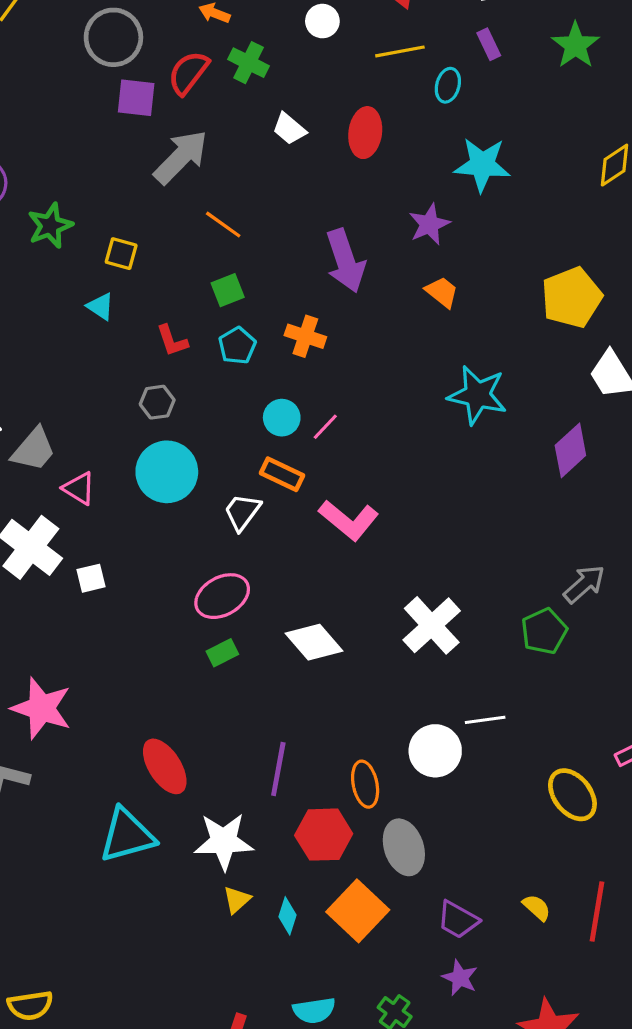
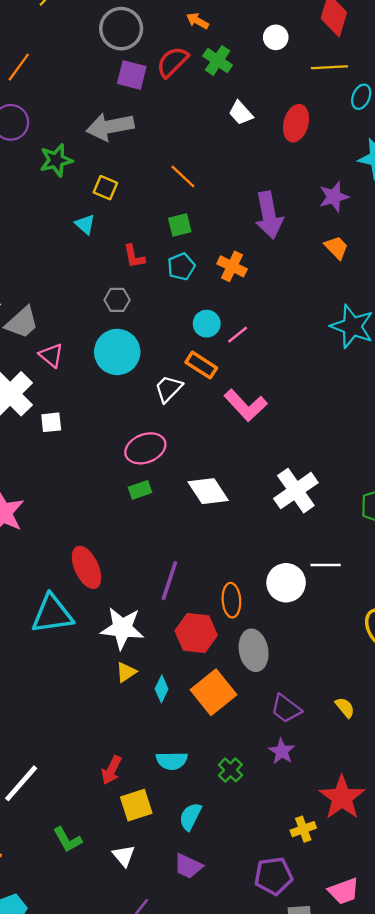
gray arrow: (181, 157) -> (110, 127), moved, turned -153

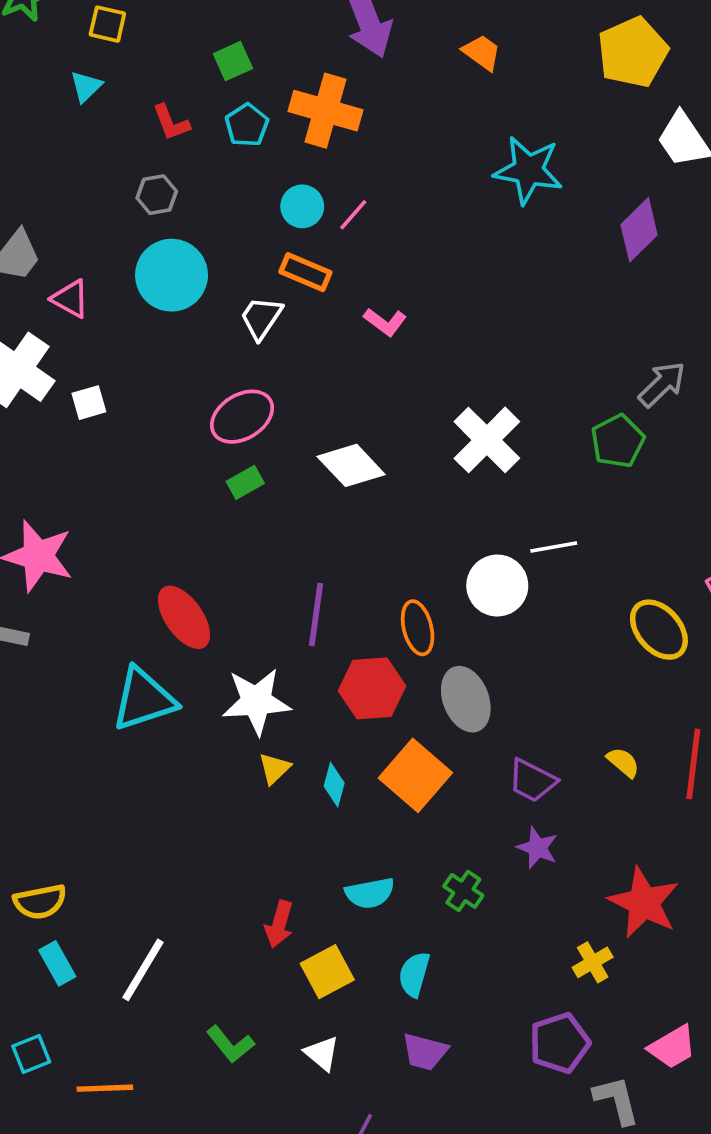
cyan triangle: (85, 224) -> (86, 86), turned 45
orange cross: (232, 266) -> (326, 111), size x1.5
pink L-shape: (246, 405) -> (385, 322), size x0.6

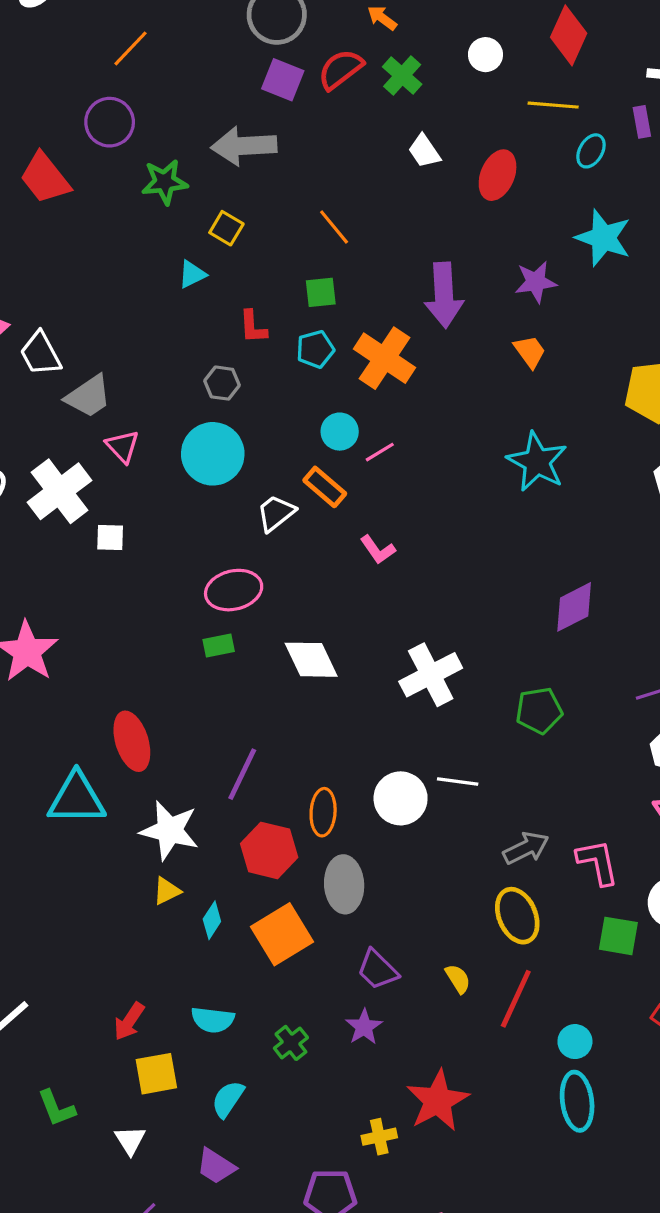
purple diamond: (639, 230) -> (574, 607), moved
gray arrow: (662, 384) -> (526, 848), moved
yellow ellipse: (659, 630) -> (517, 916), moved

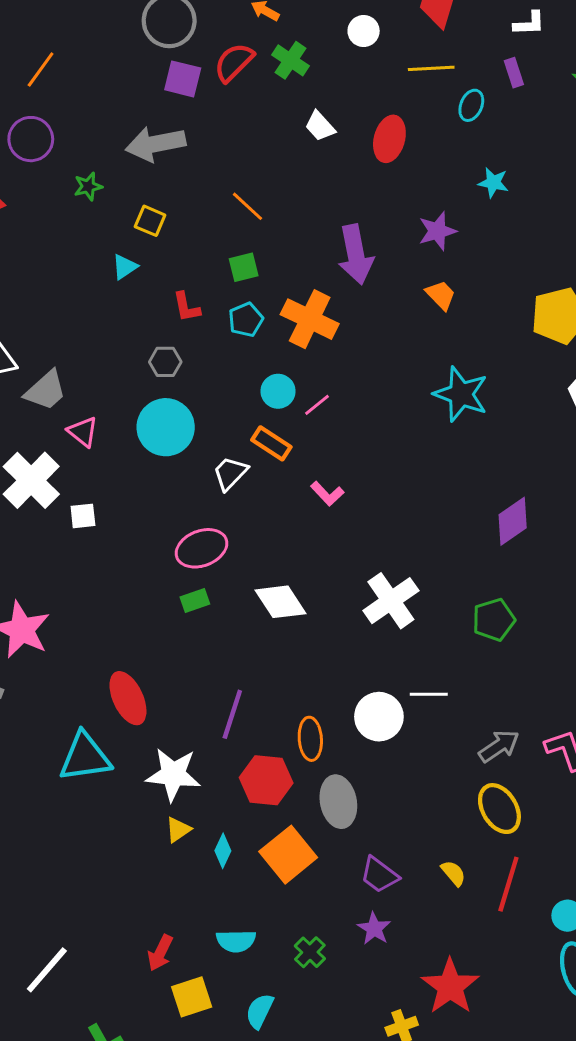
green star: (165, 182) -> (88, 186), size x0.7
cyan star: (603, 238) -> (493, 183), size x0.6

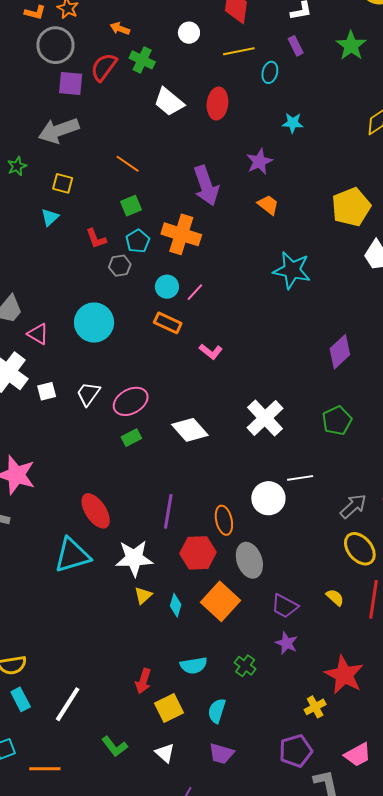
white trapezoid: (320, 126) -> (169, 102), size x1.4
gray hexagon: (165, 362) -> (120, 266), moved
white trapezoid: (230, 473) -> (88, 394), moved

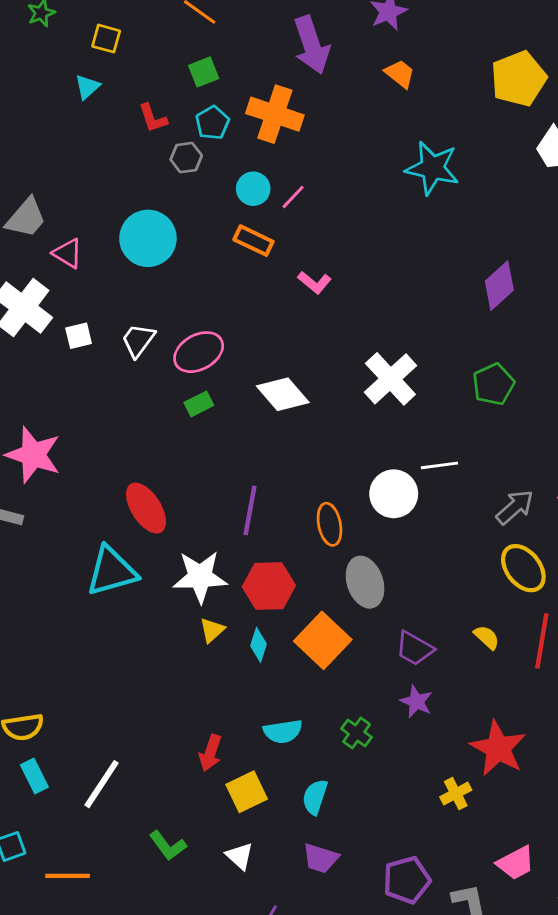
red hexagon: (198, 553) -> (269, 586), moved
purple pentagon: (296, 751) -> (407, 880), moved

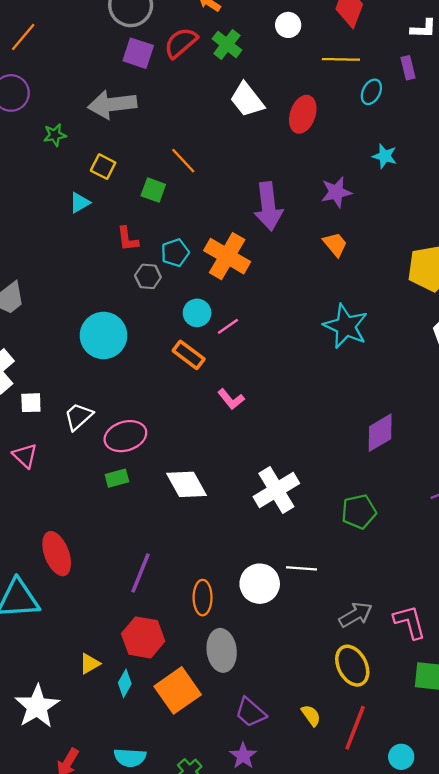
green square: (204, 72) -> (153, 190), moved, turned 30
pink triangle: (68, 253) -> (25, 456), moved
white star: (200, 577) -> (37, 706), moved, turned 30

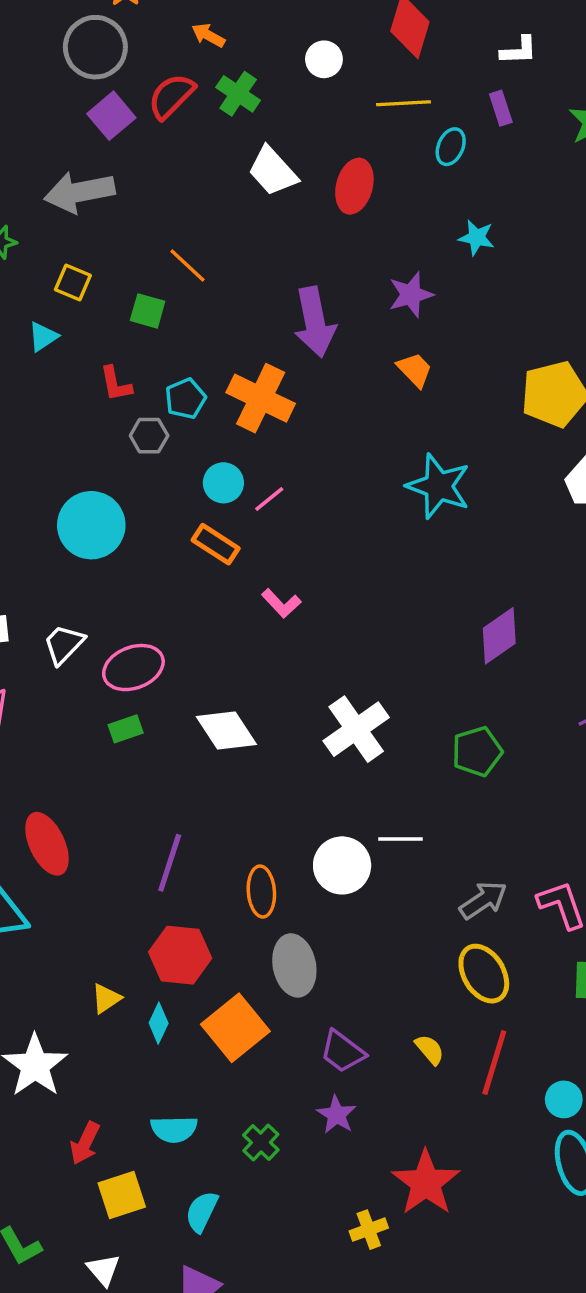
purple square: (138, 53) -> (111, 116), turned 36

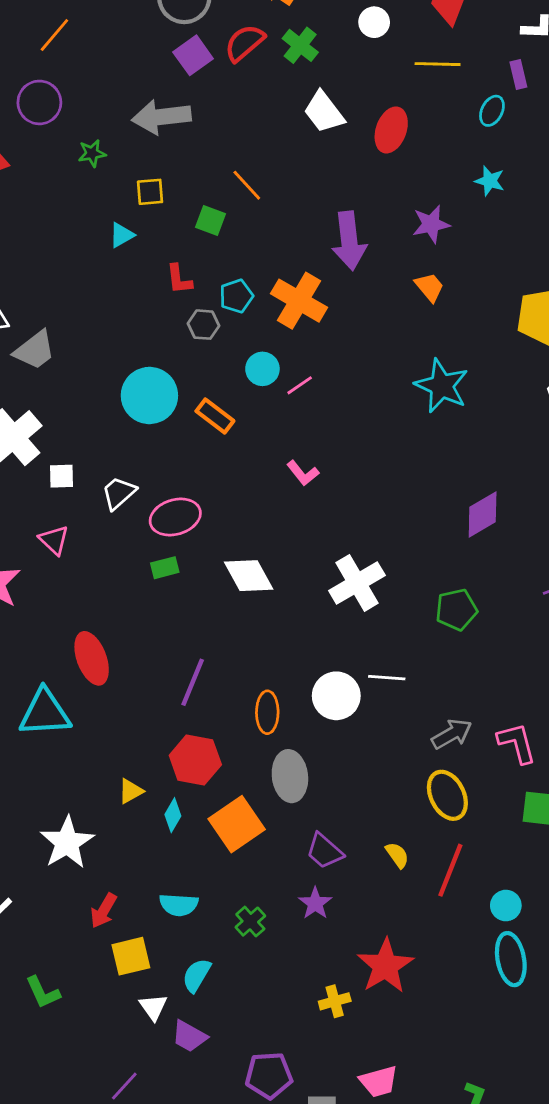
cyan ellipse: (451, 147) -> (492, 111), moved
yellow square: (73, 282) -> (150, 192), turned -32
orange rectangle: (216, 544) -> (215, 416), moved
white triangle: (103, 1270) -> (153, 1007), moved

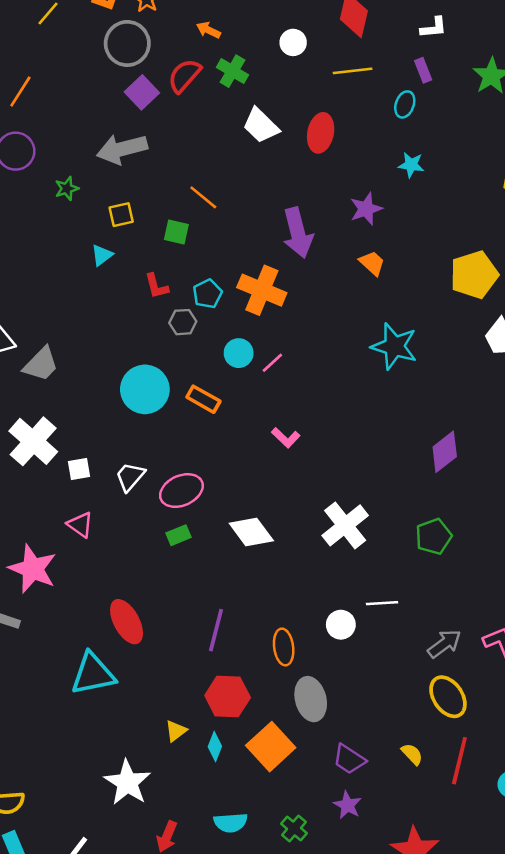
white circle: (336, 696) -> (341, 625), size x0.7

